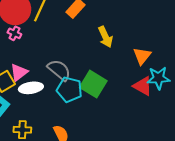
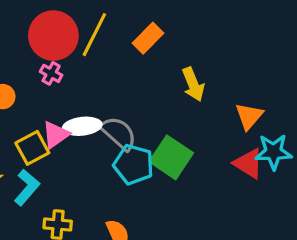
white ellipse: (31, 88) -> (82, 126), moved

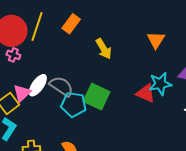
orange triangle: (249, 116) -> (156, 40), moved
white ellipse: (82, 126) -> (38, 85), turned -40

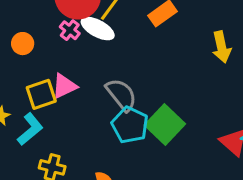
yellow arrow: (104, 49) -> (222, 47), moved
white ellipse: (38, 85) -> (98, 29), moved, turned 65

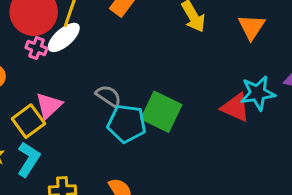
white ellipse: (98, 29) -> (64, 37), turned -52
gray semicircle: (121, 95) -> (108, 96), size x0.7

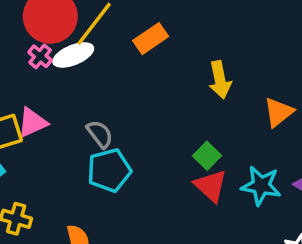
red triangle: (236, 107) -> (211, 186), moved
green square: (161, 112) -> (207, 156), moved, size x0.6
cyan pentagon: (127, 124) -> (109, 170), turned 30

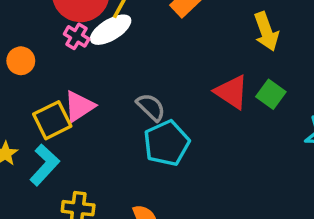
green square: (207, 156) -> (271, 94), moved
red triangle: (211, 186) -> (232, 92), moved

